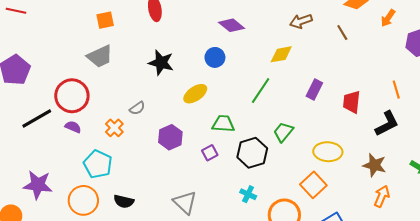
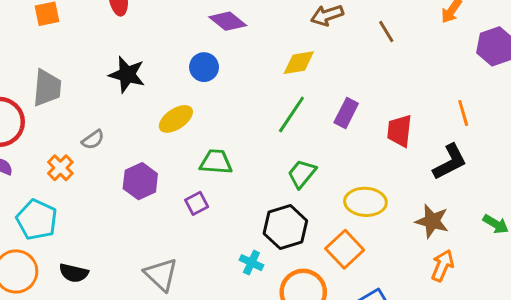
gray trapezoid: (100, 56) -> (47, 88), moved, turned -60
green line: (261, 91) -> (291, 114), moved
black hexagon: (252, 153) -> (285, 227), moved

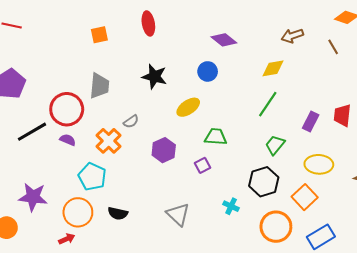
purple rectangle: (346, 113) -> (311, 121), moved
orange cross: (60, 168) -> (109, 141), size x1.4
cyan cross: (251, 263) -> (231, 206), moved

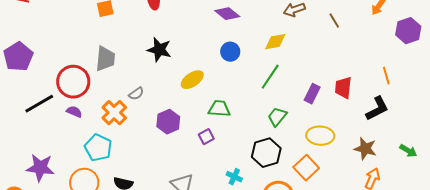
blue circle: (208, 71) -> (230, 52), moved

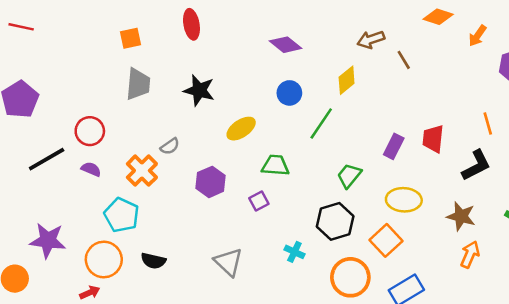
brown line: (334, 21) -> (404, 60), moved
yellow diamond: (275, 42) -> (347, 80), turned -30
gray trapezoid: (105, 59) -> (138, 84), moved
green line: (270, 77) -> (321, 123), moved
red circle: (73, 82) -> (90, 131), size x0.7

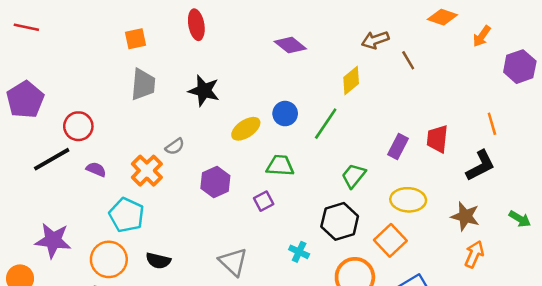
blue circle: (289, 93) -> (285, 114), moved
red circle: (90, 131) -> (78, 126), moved

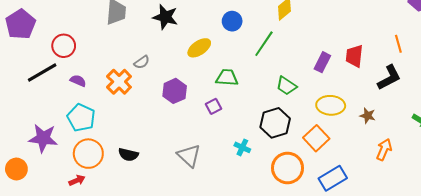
blue circle: (285, 114) -> (232, 21), moved
green trapezoid: (354, 176) -> (287, 86), turned -95
cyan pentagon: (127, 215) -> (81, 118), moved
brown star: (465, 216) -> (368, 116), moved, size x0.7

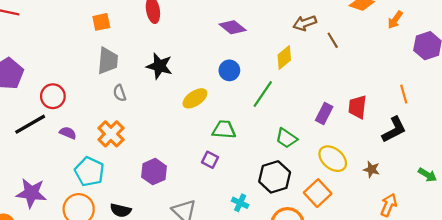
gray semicircle: (142, 62) -> (120, 93), moved, turned 105
purple hexagon: (175, 91) -> (154, 172), moved
yellow ellipse: (331, 105) -> (333, 159), turned 36
purple square: (214, 106) -> (210, 160), turned -35
cyan pentagon: (81, 118) -> (89, 172), moved

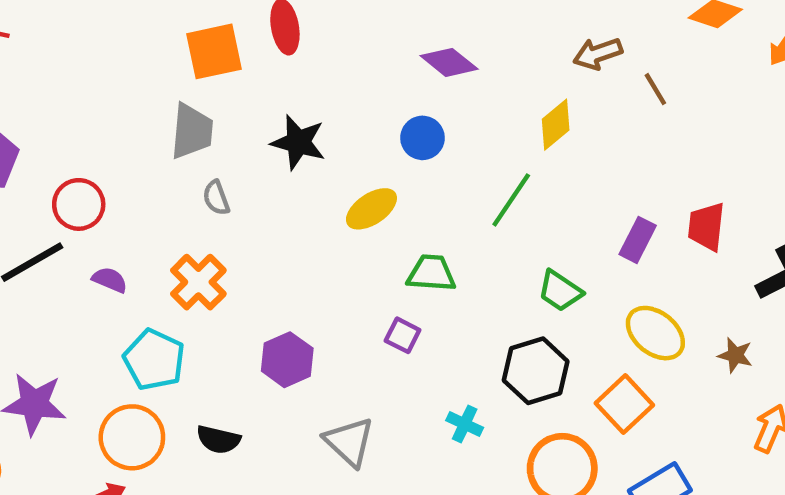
orange square: (101, 22) -> (214, 51), moved, size x1.5
blue circle: (229, 70) -> (422, 138), moved

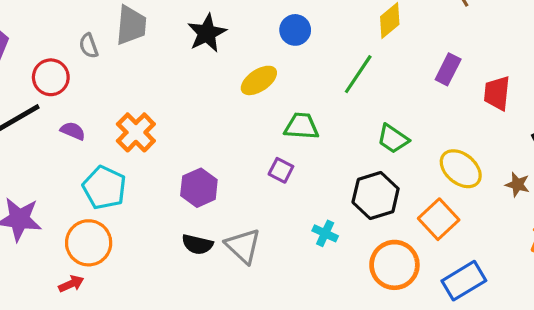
black star: (298, 142) -> (207, 33), turned 30
gray semicircle: (216, 198) -> (89, 46), moved
purple rectangle: (638, 240) -> (448, 69), moved
black semicircle: (218, 440) -> (197, 244), moved

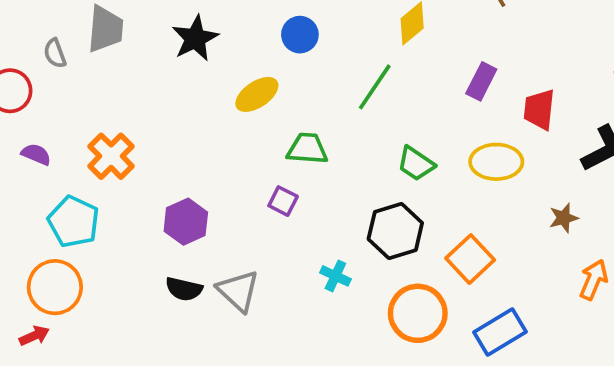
yellow ellipse: (461, 169) -> (496, 162), moved, turned -39
brown star: (517, 184) -> (564, 218), turned -30

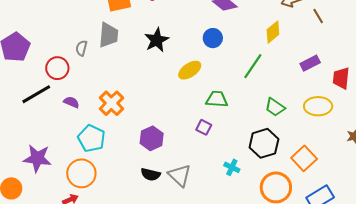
gray semicircle: (55, 53) -> (81, 48), turned 35
purple rectangle: (481, 81) -> (310, 63), turned 36

